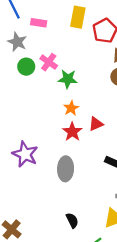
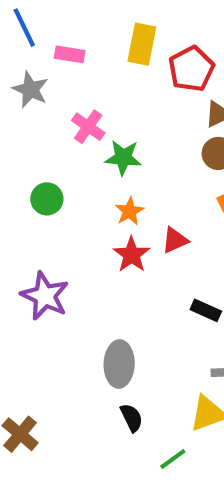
green circle: (26, 67) -> (47, 199), moved
gray ellipse: (66, 169) -> (119, 364), moved

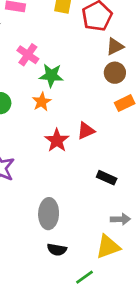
orange star: (129, 211) -> (42, 102), moved
black semicircle: (132, 418) -> (57, 250), turned 126

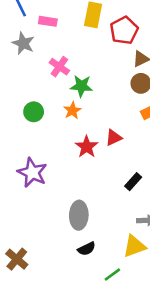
black rectangle: (107, 178) -> (133, 182), turned -72
black semicircle: (57, 250) -> (87, 249), turned -36

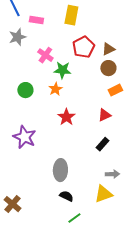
red pentagon: (124, 30) -> (83, 47), moved
gray star: (23, 43) -> (17, 37), turned 30
red triangle: (114, 138) -> (104, 115), moved
black semicircle: (87, 249) -> (66, 196), turned -128
green line: (112, 275) -> (74, 218), moved

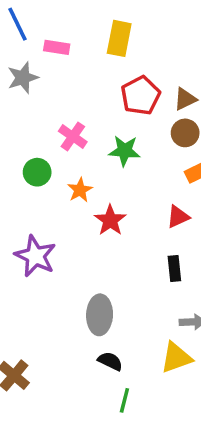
pink cross: (45, 55) -> (73, 136), moved
green star: (62, 70) -> (124, 151), moved
orange star: (55, 89) -> (80, 190), moved
black rectangle: (102, 144) -> (174, 268), turned -48
green line: (74, 218) -> (124, 400), turned -40

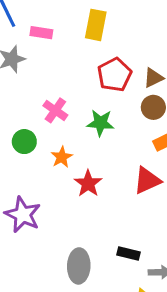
red triangle: (178, 217) -> (147, 180), size x1.4
black rectangle: (174, 268) -> (128, 254), moved, turned -70

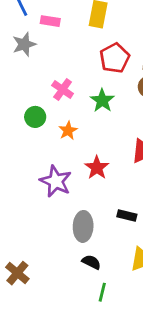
green star: (100, 123) -> (102, 100), turned 30
red star: (88, 184) -> (97, 168), moved
purple star: (23, 215) -> (56, 181), moved

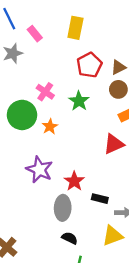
pink rectangle: (50, 21) -> (35, 34), turned 42
green circle: (35, 117) -> (22, 115), size x1.6
red star: (97, 168) -> (74, 181), moved

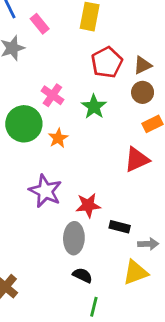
red star: (74, 181) -> (88, 205), turned 30

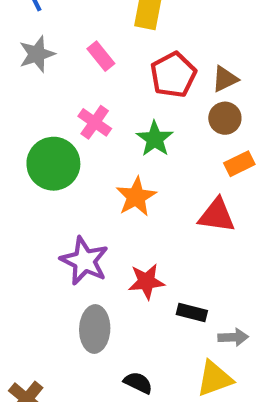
pink rectangle: (40, 24) -> (101, 56), moved
orange star: (58, 138) -> (136, 197), moved, size x1.4
red triangle: (137, 160) -> (217, 215), turned 32
gray ellipse: (74, 238) -> (95, 329), moved

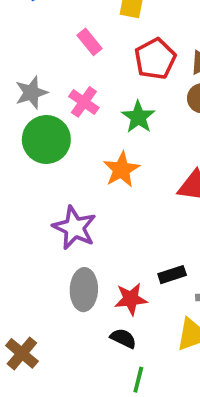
gray star: (37, 54) -> (31, 93), moved
red star: (146, 281) -> (131, 299), moved
black rectangle: (192, 312) -> (172, 275), turned -32

